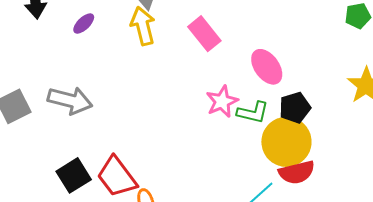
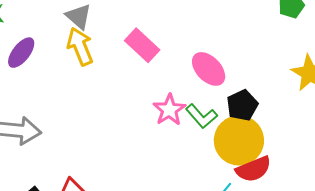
purple ellipse: (84, 24) -> (21, 53), size x1.4
green L-shape: (253, 112) -> (201, 116), turned 44

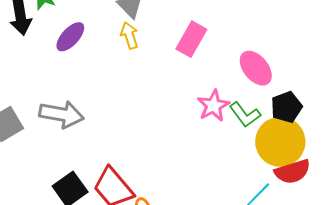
pink rectangle: (142, 45) -> (191, 39), turned 72
yellow arrow: (80, 46) -> (130, 35), size x0.7

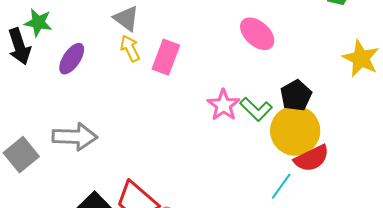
pink rectangle: (191, 39) -> (166, 57), moved
pink ellipse: (256, 68) -> (257, 34), moved

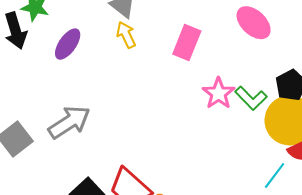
pink rectangle: (166, 57) -> (187, 43), moved
gray arrow: (75, 137) -> (69, 122), turned -36

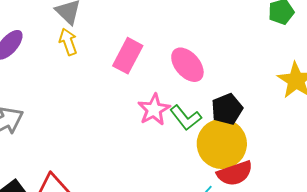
pink ellipse: (254, 23) -> (187, 65), moved

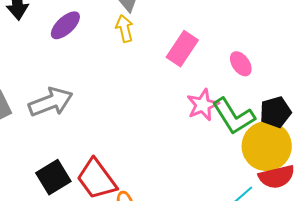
pink ellipse: (187, 65) -> (241, 64), size x0.7
green L-shape: (186, 118) -> (233, 116), size x1.4

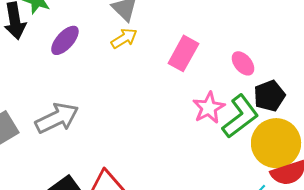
yellow arrow: (125, 28) -> (124, 38), turned 76
black pentagon: (275, 112) -> (269, 96), moved
green L-shape: (233, 116) -> (240, 116), turned -90

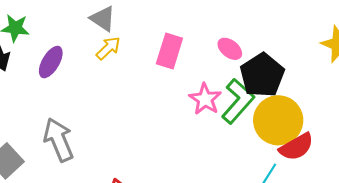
black pentagon: (269, 96) -> (262, 75), size x1.4
gray arrow: (57, 118) -> (59, 140), turned -75

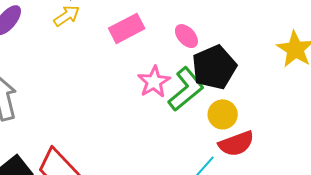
pink rectangle: (169, 51) -> (127, 28), turned 36
yellow circle: (278, 120) -> (223, 114), size x0.6

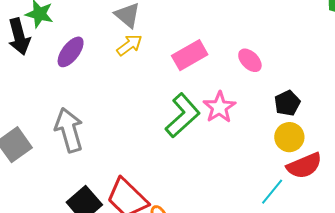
black pentagon: (214, 67) -> (287, 103), moved, size x0.6
green L-shape: (186, 89) -> (183, 115), moved

